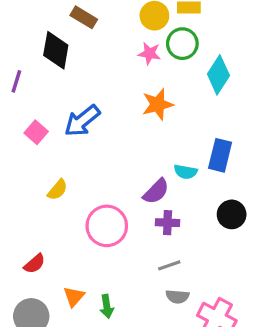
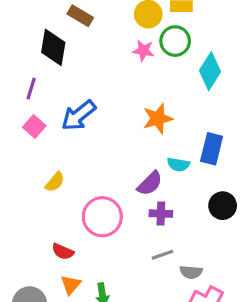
purple line: (16, 81) -> (31, 89), moved
orange star: (158, 104) -> (158, 119), moved
red semicircle: (34, 264) -> (63, 252), moved, turned 65
gray semicircle: (177, 297) -> (191, 272), moved

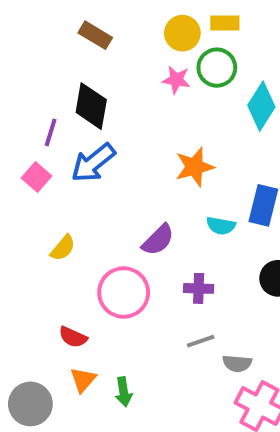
black diamond: (53, 47) -> (91, 106), moved
purple line: (31, 89) -> (51, 132), moved
purple semicircle: (150, 183) -> (158, 240), moved

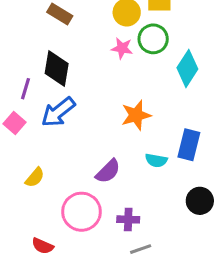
purple cross: (199, 288) -> (128, 219), moved

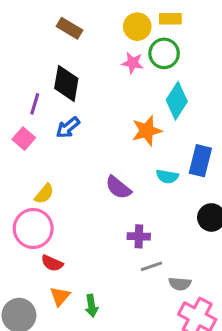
cyan diamond: (187, 68) -> (177, 101), moved
blue arrow: (58, 112) -> (68, 128), size x0.7
purple semicircle: (108, 171) -> (118, 187), turned 84
pink circle: (82, 212) -> (33, 228), moved

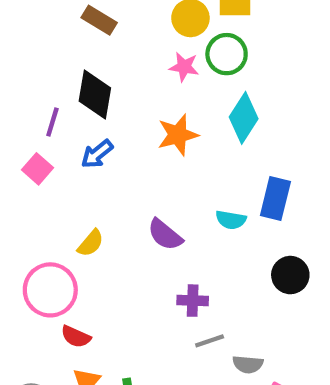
orange star: (147, 131) -> (178, 135), moved
yellow semicircle: (44, 194) -> (91, 243), moved

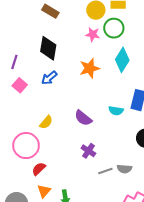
purple line: (52, 122) -> (14, 62), moved
purple cross: (193, 301) -> (88, 151), moved, turned 32
red semicircle: (76, 337) -> (39, 169), turned 112
gray semicircle: (248, 364) -> (124, 169), moved

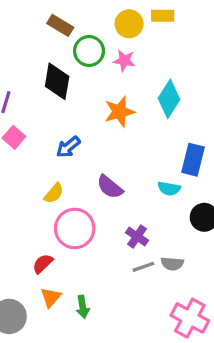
green circle: (114, 28) -> (89, 51), moved
blue arrow: (49, 78) -> (68, 147), moved
cyan semicircle: (116, 111) -> (169, 188), moved
pink circle: (26, 146) -> (75, 228), moved
purple cross: (88, 151) -> (137, 236), moved

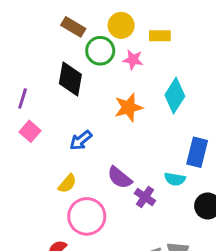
yellow rectangle: (163, 16) -> (160, 36), moved
yellow circle: (129, 24) -> (121, 25), moved
purple cross: (137, 236) -> (145, 197), moved

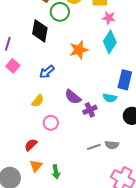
pink star: (133, 60) -> (109, 18), moved
purple cross: (145, 197) -> (90, 110), turned 32
pink circle: (87, 216) -> (51, 123), size x0.6

